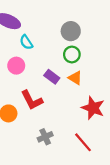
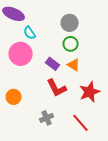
pink circle: (16, 66) -> (21, 54), size x1.5
red L-shape: (32, 100) -> (57, 88), moved
red star: (93, 108) -> (90, 92), turned 30

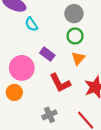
pink circle: (21, 54) -> (22, 68), moved
purple rectangle: (53, 64) -> (47, 54), moved
orange triangle: (74, 65) -> (78, 58), turned 40

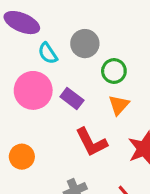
gray circle: (74, 14) -> (85, 44), moved
pink circle: (22, 68) -> (33, 90), moved

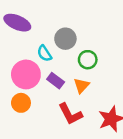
cyan semicircle: (48, 53) -> (44, 53), moved
orange triangle: (119, 105) -> (81, 86), moved
orange circle: (22, 157) -> (21, 103), moved

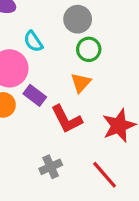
gray circle: (65, 39) -> (78, 19), moved
purple rectangle: (56, 81) -> (35, 95), moved

